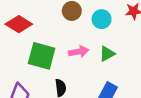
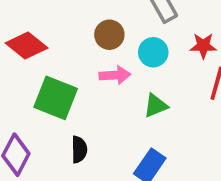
pink arrow: (79, 52) -> (115, 75), moved

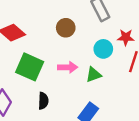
cyan circle: (153, 52) -> (103, 49), moved
pink arrow: (115, 75) -> (68, 67), moved

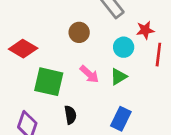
pink arrow: (68, 67) -> (89, 74), turned 54

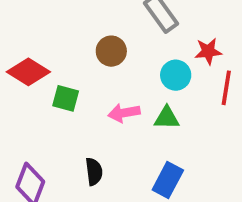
pink arrow: (89, 74) -> (124, 113), turned 126
green triangle: (119, 77) -> (167, 118), turned 30
green square: (49, 82) -> (66, 98), moved, size x0.6

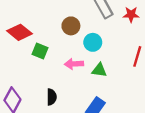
red star: (208, 51) -> (131, 15), moved
cyan circle: (176, 75) -> (93, 42), moved

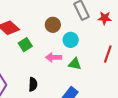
green square: (40, 51) -> (25, 45), turned 32

